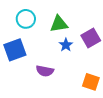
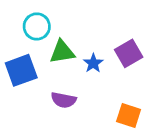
green triangle: (59, 24) -> (62, 52), moved

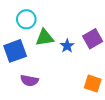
purple semicircle: (64, 100) -> (29, 81), moved

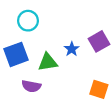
green triangle: (45, 38) -> (48, 62), moved

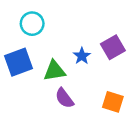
purple semicircle: (31, 86) -> (64, 98), moved, turned 42

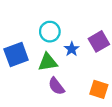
cyan circle: (32, 24) -> (50, 32), moved

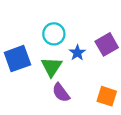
green triangle: (48, 62) -> (51, 67), turned -48

